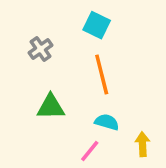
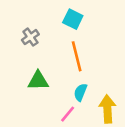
cyan semicircle: (107, 122) -> (80, 92), turned -84
yellow arrow: (142, 144) -> (107, 109), size x1.5

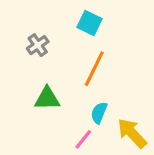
orange line: (77, 56) -> (94, 69), turned 40
yellow arrow: (107, 109) -> (132, 133), turned -40

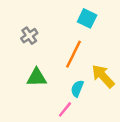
cyan square: (90, 23) -> (87, 18), moved
yellow arrow: (132, 133) -> (103, 76), moved

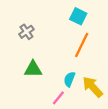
orange line: (74, 54) -> (82, 45), moved
yellow arrow: (103, 76) -> (93, 87), moved

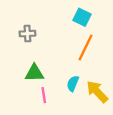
gray cross: (26, 32) -> (27, 34), turned 32
pink line: (58, 98) -> (44, 95), moved, turned -48

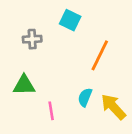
cyan square: (82, 17) -> (70, 20), moved
green triangle: (34, 73) -> (24, 85), moved

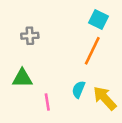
cyan square: (70, 20) -> (98, 20), moved

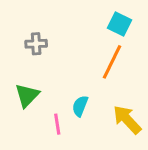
green triangle: (22, 78) -> (27, 95), turned -45
cyan semicircle: (78, 89) -> (80, 106), moved

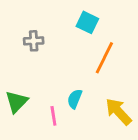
cyan square: (120, 24) -> (87, 22), moved
green triangle: (27, 95) -> (17, 102), moved

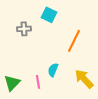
cyan square: (87, 22) -> (49, 15), moved
green triangle: (17, 102) -> (12, 83), moved

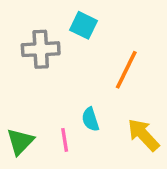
gray cross: (24, 29) -> (41, 49), size x1.5
cyan semicircle: (53, 70) -> (90, 119), turned -40

